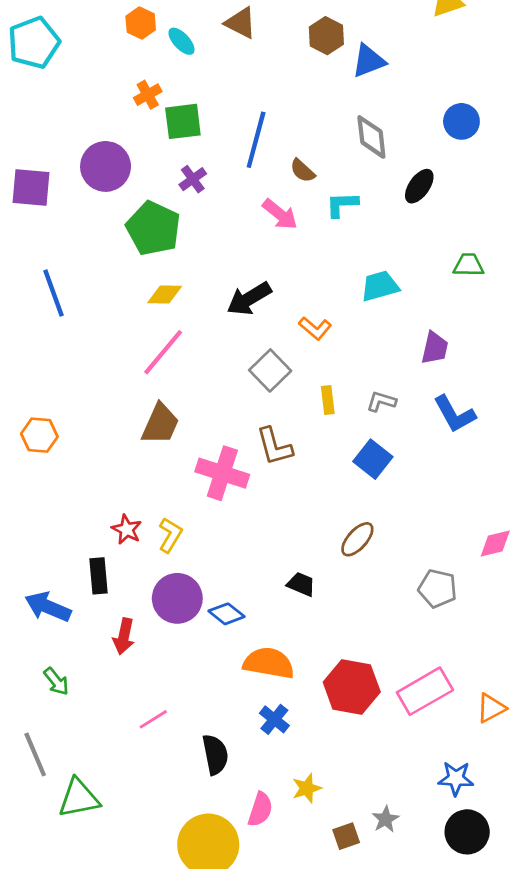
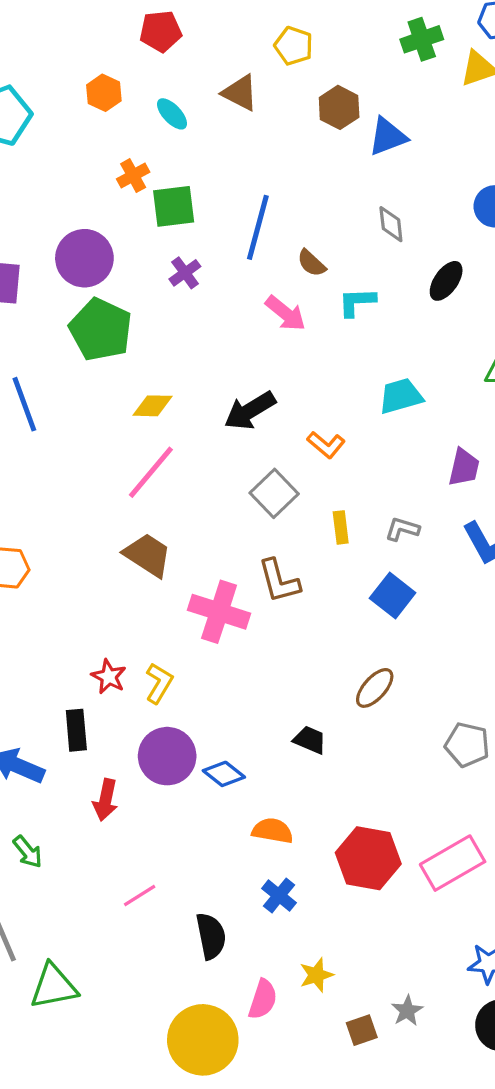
orange hexagon: (141, 23) -> (104, 93), moved
gray diamond: (371, 137) -> (391, 224), size x0.7
green pentagon: (153, 228) -> (101, 330), moved
brown trapezoid: (160, 424) -> (148, 555), turned -81
orange semicircle: (269, 663) -> (273, 831), size x0.7

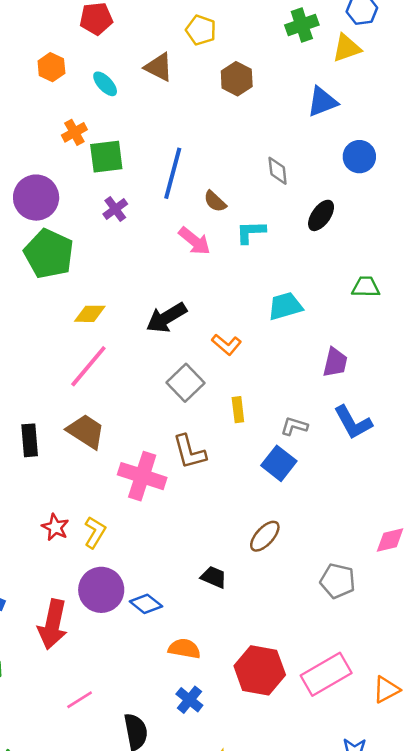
blue triangle: (388, 137) -> (322, 102), moved
gray L-shape: (402, 529) -> (294, 426), moved
black rectangle: (76, 730) -> (30, 440), moved
red arrow: (106, 800) -> (53, 624), size x1.5

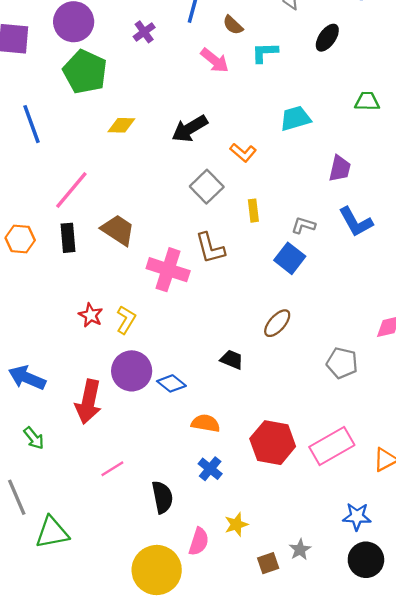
pink line: (88, 366) -> (71, 190), moved

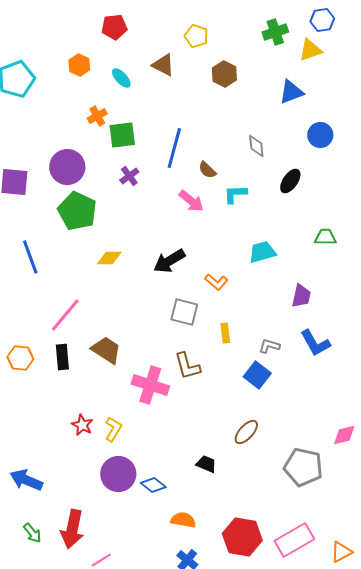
gray square: (207, 187) -> (184, 312), turned -32
gray pentagon: (342, 363) -> (303, 467), size x1.4
red arrow: (88, 402) -> (72, 529), moved

